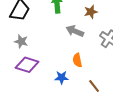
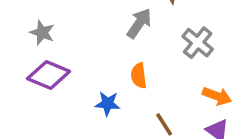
gray arrow: (75, 31) -> (139, 23), turned 96

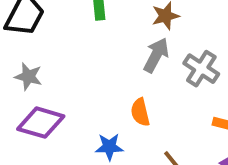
gray arrow: (139, 23) -> (156, 55), moved

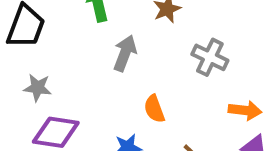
gray arrow: (156, 55) -> (125, 53), moved

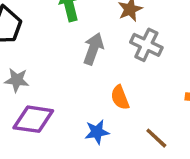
gray cross: (210, 57) -> (146, 45), moved

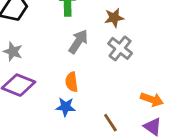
orange semicircle: (120, 97) -> (72, 82), moved

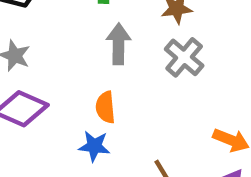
gray arrow: (78, 42) -> (119, 44), turned -35

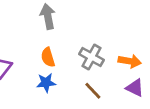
gray cross: (184, 57) -> (92, 57), moved

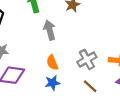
gray cross: (92, 57) -> (87, 60), turned 36

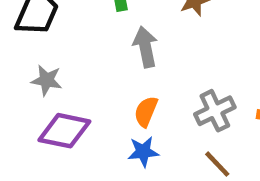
orange semicircle: (52, 63) -> (146, 112), turned 40

